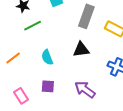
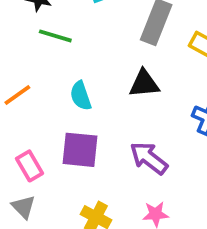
green line: (33, 26) -> (55, 36), turned 42
purple square: (48, 86) -> (80, 150), size x1.5

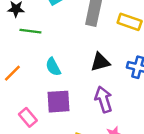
black triangle: (144, 84) -> (100, 62), moved
purple arrow: (149, 158) -> (104, 99), turned 45

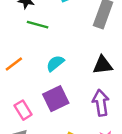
cyan semicircle: (53, 67) -> (55, 63), turned 72
purple square: (59, 102) -> (56, 99), turned -30

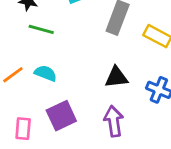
cyan semicircle: (55, 63) -> (46, 73), moved, turned 60
pink rectangle: (23, 110) -> (23, 129), turned 36

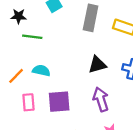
purple square: (61, 116) -> (59, 102), turned 30
pink rectangle: (23, 129) -> (28, 102), moved

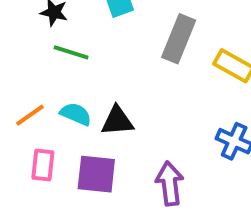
black triangle: (97, 65) -> (117, 121), moved

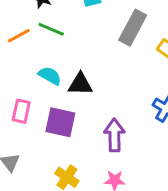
orange line: (30, 115) -> (19, 36), moved

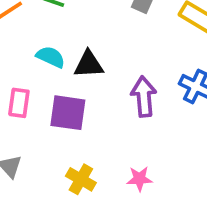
purple arrow: (114, 135) -> (144, 97), moved

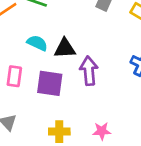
purple arrow: (144, 97) -> (89, 71), moved
yellow cross: (81, 179) -> (59, 132), turned -30

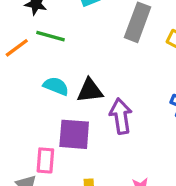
pink rectangle: (14, 76) -> (45, 160), moved

